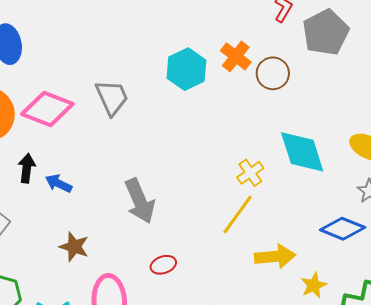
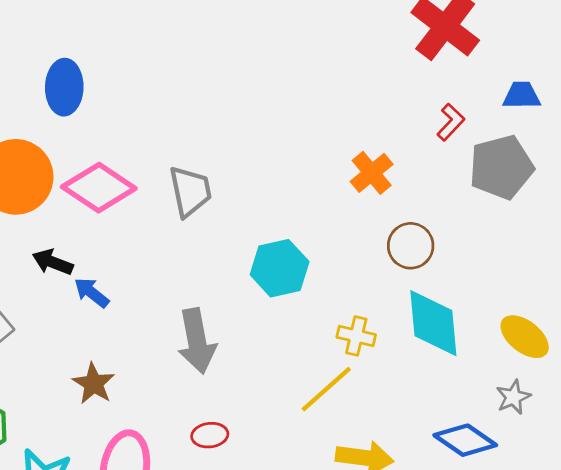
cyan hexagon: (186, 69) -> (280, 268), moved
brown circle: (273, 73) -> (411, 246), moved
black arrow: (27, 168) -> (53, 262), turned -88
yellow cross: (250, 173) -> (356, 336), turned 36

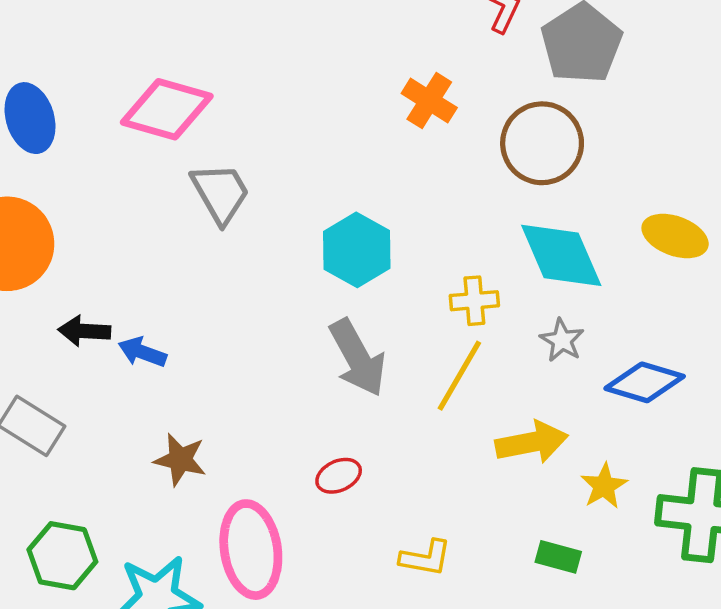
pink diamond: (99, 188) -> (167, 109), moved
brown circle: (411, 246) -> (542, 143), moved, size x1.4
gray arrow: (197, 341) -> (357, 358), moved
gray star: (513, 397) -> (562, 340), moved

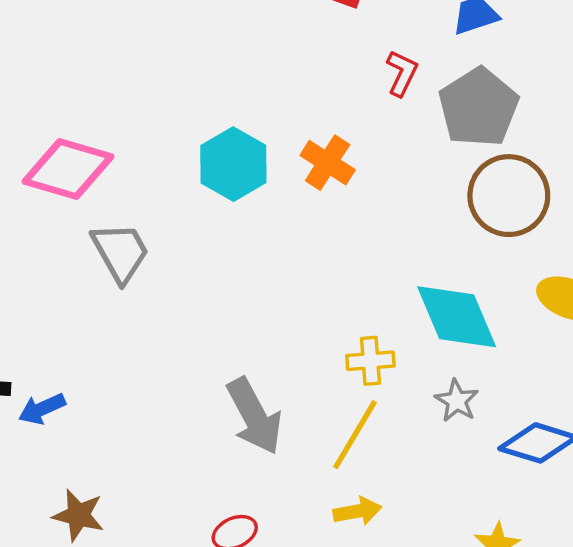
brown circle: (542, 143) -> (509, 196), moved
cyan hexagon: (357, 250) -> (233, 164), moved
blue arrow: (142, 352) -> (42, 409), turned -45
yellow arrow: (532, 442) -> (357, 511), moved, size x0.7

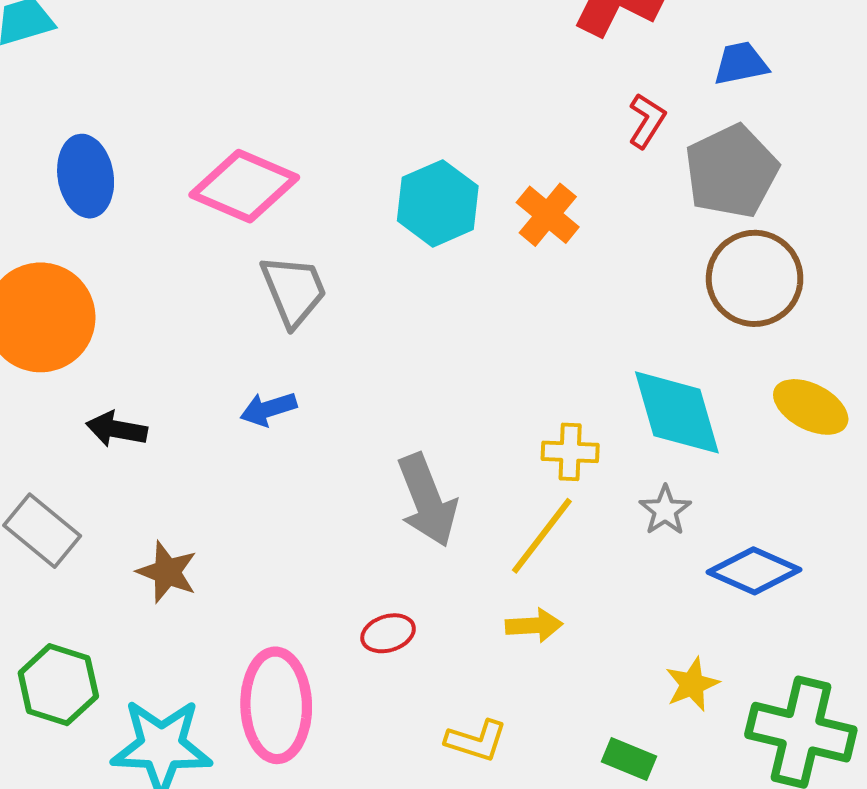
blue arrow: (42, 409) -> (268, 409), moved
brown star: (78, 515) -> (167, 572), moved

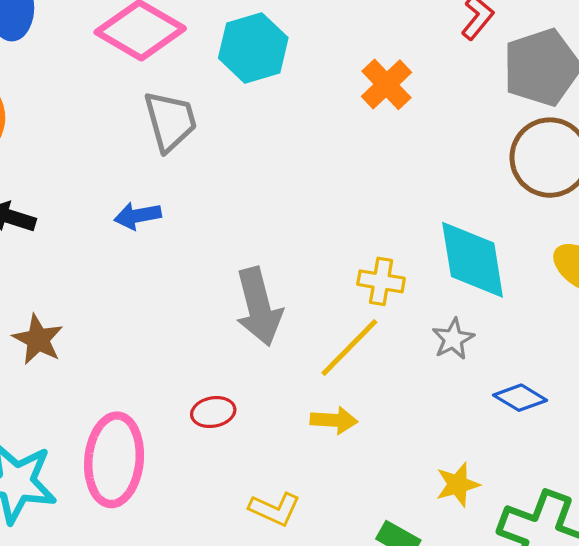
cyan hexagon: (438, 203) -> (253, 48), moved
blue diamond: (754, 571) -> (520, 398), size x0.7

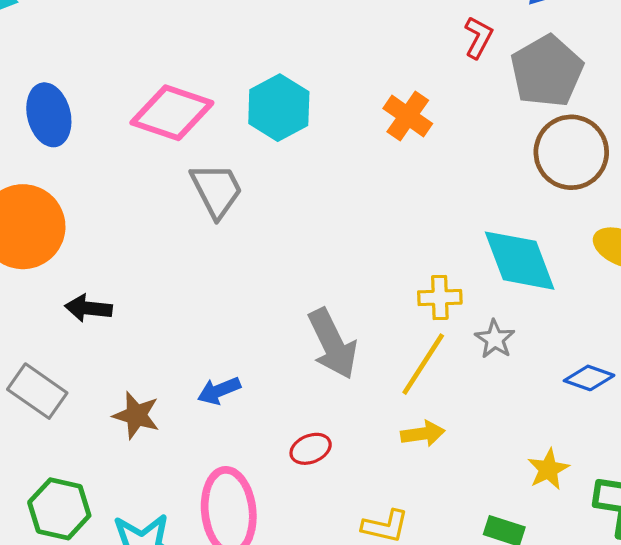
blue arrow: (138, 216) -> (219, 391), moved
gray star: (453, 339) -> (495, 339), moved

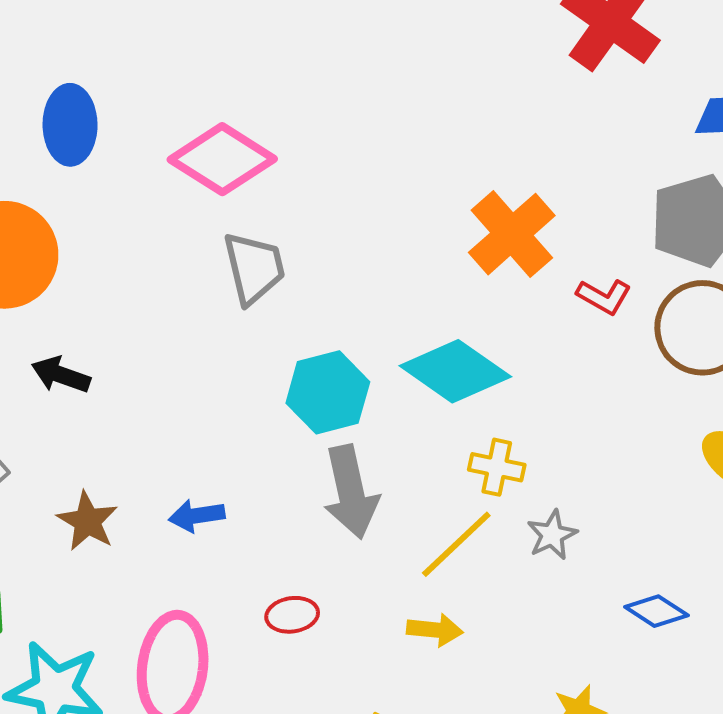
red L-shape: (478, 37) -> (604, 297), moved, turned 78
cyan hexagon: (279, 108) -> (328, 392), moved
orange cross: (408, 116) -> (512, 234), size x1.4
cyan diamond: (520, 261) -> (455, 371), moved, turned -48

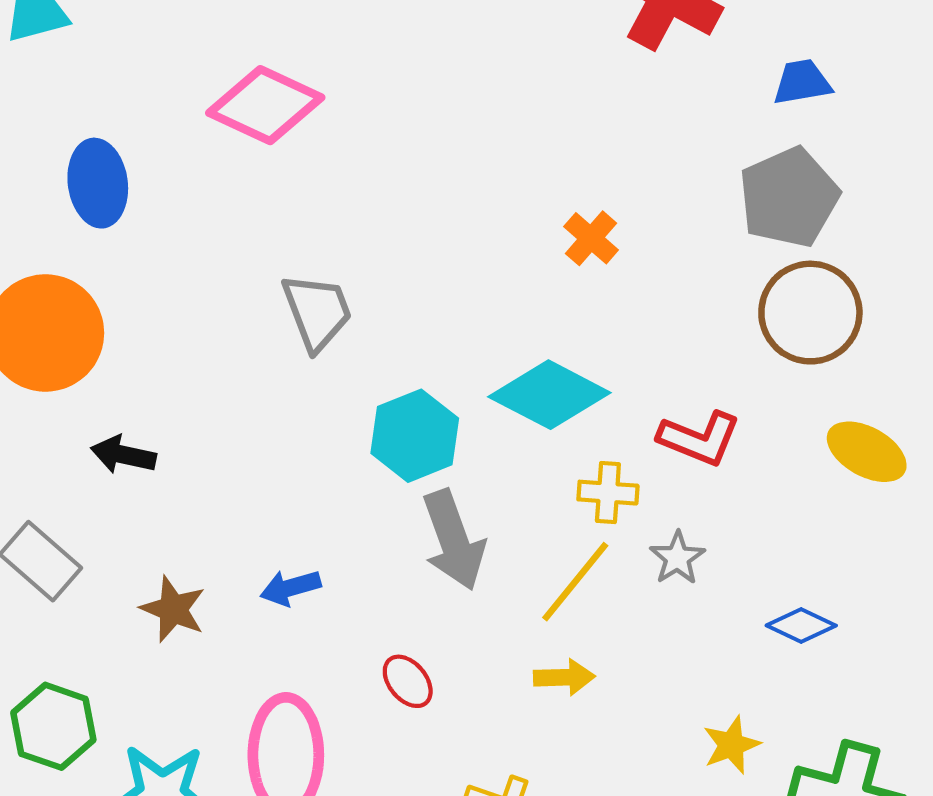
pink diamond: (222, 159) -> (265, 105), moved
orange cross: (512, 234) -> (591, 238), size x0.6
red L-shape: (604, 297) -> (699, 438), moved, size x1.4
red ellipse: (292, 615) -> (408, 681), turned 66

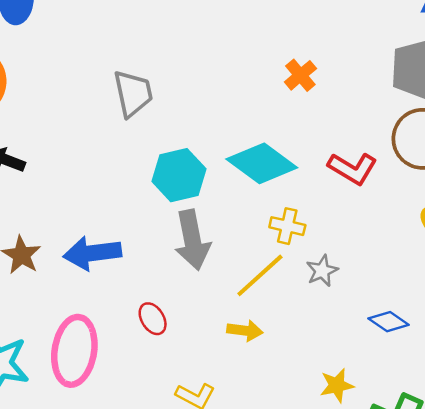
red L-shape: (699, 438) -> (352, 168), moved
blue arrow: (291, 588) -> (92, 253), size x1.6

